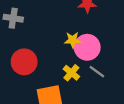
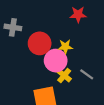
pink circle: (87, 47) -> (56, 61), moved
red circle: (24, 62) -> (40, 43), moved

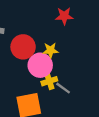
gray line: (87, 74) -> (63, 88), moved
yellow cross: (64, 75) -> (49, 81), turned 32

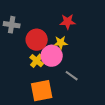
red star: (64, 16) -> (68, 22), moved
yellow cross: (49, 81) -> (37, 61), moved, turned -32

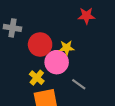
red star: (68, 22) -> (86, 16), moved
yellow cross: (37, 61) -> (37, 78), moved

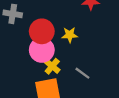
pink circle: (57, 62) -> (42, 50), moved
yellow cross: (37, 78) -> (52, 66), moved

